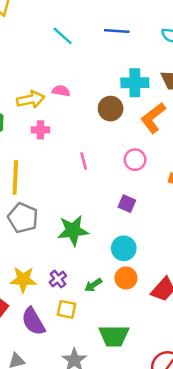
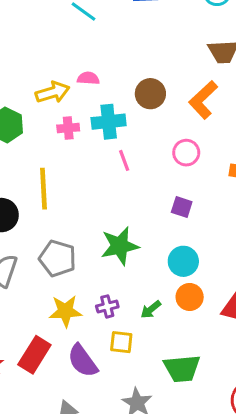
cyan cross: (135, 83) -> (109, 122), moved
gray pentagon: (23, 218) -> (58, 258), moved
purple cross: (58, 279) -> (107, 306), turned 30

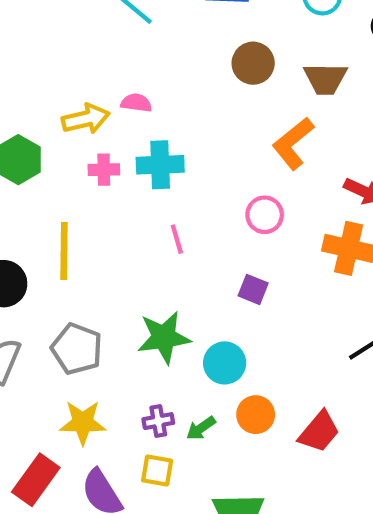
brown circle: (150, 94) -> (253, 63), moved
pink line: (124, 160) -> (177, 239), moved
cyan circle: (183, 261) -> (225, 363), moved
purple cross: (107, 306) -> (158, 421), moved

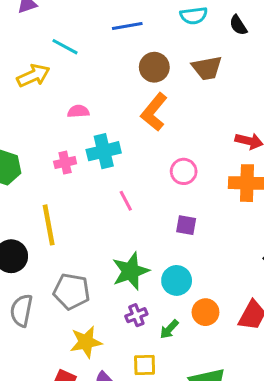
yellow arrow: (86, 119) -> (33, 76), moved
orange L-shape: (293, 143) -> (154, 112), moved
purple cross: (158, 421) -> (136, 315), moved

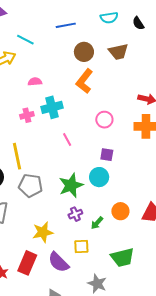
cyan circle: (177, 280) -> (99, 177), moved
gray pentagon: (71, 291) -> (31, 186), moved

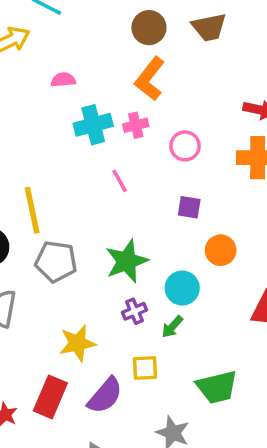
pink cross: (27, 115) -> (136, 125), moved
cyan circle: (99, 177) -> (182, 288), moved
orange circle: (120, 211) -> (221, 250), moved
purple semicircle: (58, 262) -> (105, 396), turned -95

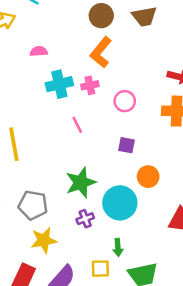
gray pentagon: (56, 262) -> (33, 205), moved
cyan circle: (182, 288) -> (120, 203), size x1.4
green arrow: (172, 327) -> (118, 247), moved, turned -48
yellow square: (145, 368) -> (100, 269), moved

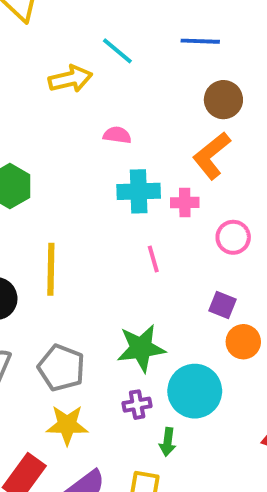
orange circle: (148, 177) -> (243, 342), moved
green arrow: (118, 247) -> (168, 442), moved

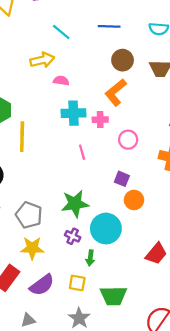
yellow arrow: (70, 79) -> (42, 60), moved
yellow line: (51, 269) -> (22, 137), moved
purple cross: (137, 405) -> (73, 236), turned 35

